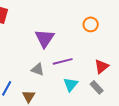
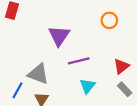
gray triangle: (38, 69) -> (38, 74), moved, size x1.5
gray rectangle: (97, 87) -> (125, 89), moved

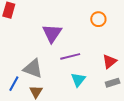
gray rectangle: (125, 89) -> (113, 83), turned -64

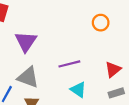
purple triangle: (52, 33) -> (26, 42), moved
cyan triangle: (78, 80) -> (78, 90), turned -35

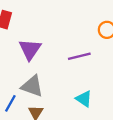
purple line: (69, 64) -> (79, 56), moved

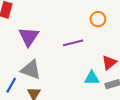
cyan triangle: (84, 99) -> (92, 78), moved, turned -35

